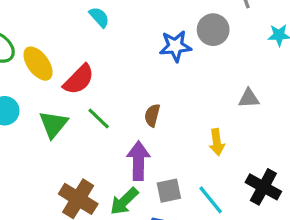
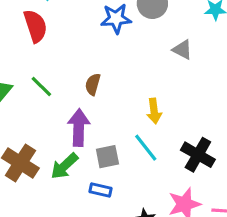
red semicircle: (79, 79) -> (35, 26), moved, turned -64
gray triangle: (249, 98) -> (182, 50), moved, turned 30
cyan line: (211, 200) -> (146, 148), moved

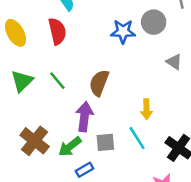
brown semicircle: (93, 84) -> (99, 83), size x1.5
blue rectangle: (100, 190) -> (84, 170), moved, turned -48

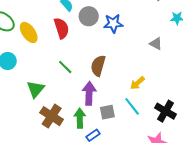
gray circle: (154, 22) -> (89, 16), moved
green triangle: (22, 81) -> (36, 89), moved
yellow arrow: (147, 109) -> (137, 83), turned 56
green arrow: (70, 147) -> (80, 118), turned 132

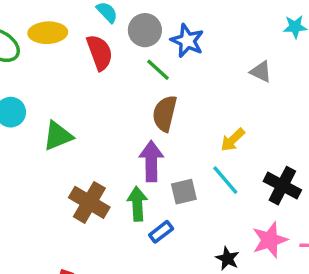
blue star: (113, 24) -> (187, 41), turned 30
yellow ellipse: (29, 32) -> (48, 33), moved, turned -55
green line: (65, 67) -> (158, 70), moved
green triangle: (36, 89) -> (58, 136), moved, turned 30

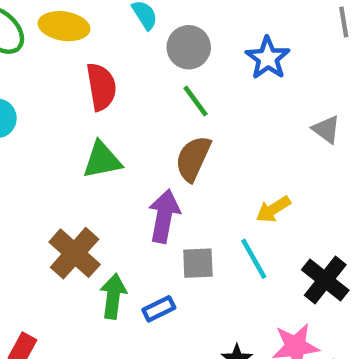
blue star: (187, 41) -> (268, 58), moved
red semicircle: (100, 52) -> (101, 87), moved
green triangle: (58, 136) -> (102, 160), moved
green arrow: (137, 204) -> (113, 296), moved

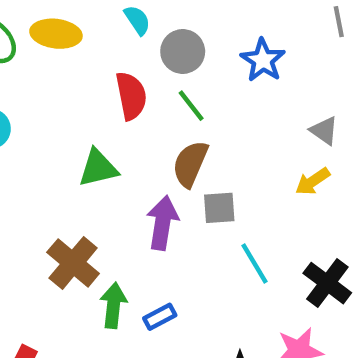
red semicircle: (101, 87) -> (131, 96), moved
yellow arrow: (273, 209) -> (312, 181), moved
gray square: (198, 263) -> (219, 208), moved

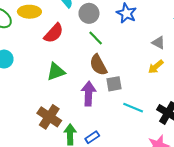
red semicircle: (131, 96) -> (54, 33), moved, turned 60
brown semicircle: (190, 164) -> (98, 65), turned -45
cyan line: (254, 264) -> (133, 108), turned -30

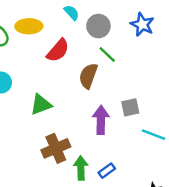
brown semicircle: (98, 65) -> (88, 76), moved, turned 50
green triangle: (56, 72) -> (41, 105), moved
brown cross: (49, 117) -> (56, 148), turned 35

